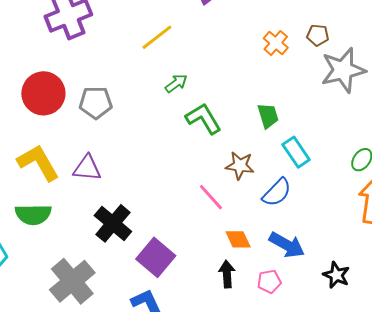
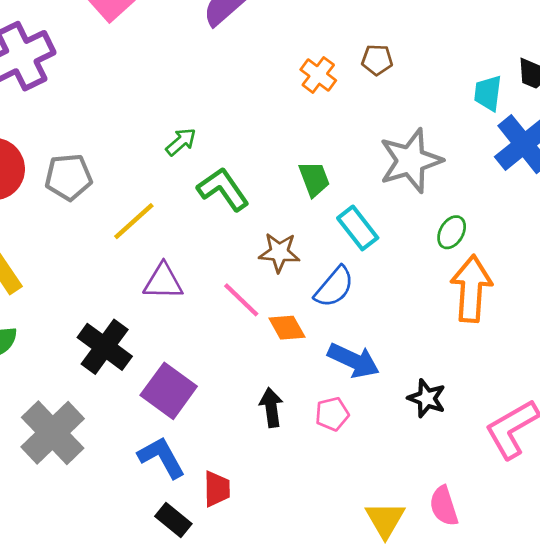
yellow line: (157, 37) -> (134, 221), moved
gray star: (343, 70) -> (411, 161), moved
purple triangle: (87, 168) -> (163, 282), moved
orange diamond: (238, 239) -> (287, 328), moved

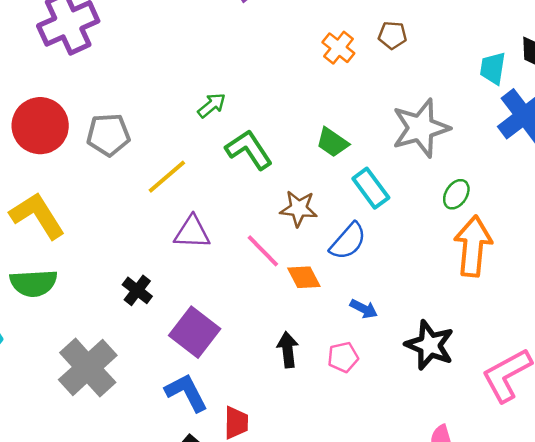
green trapezoid: (314, 179) -> (332, 142), turned 144
black cross: (105, 347) -> (137, 290), size x0.6
blue arrow: (354, 360) -> (364, 309), size x0.6
black star: (427, 398) -> (430, 345), size x1.4

